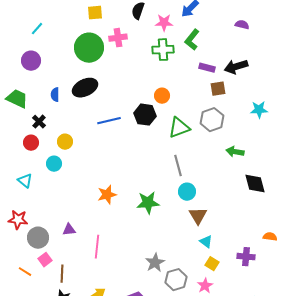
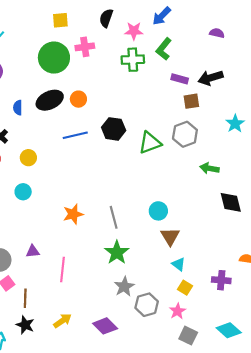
orange circle: (162, 96) -> (78, 99), moved
cyan star: (259, 110) -> (235, 124), turned -30
cyan circle: (54, 164) -> (23, 192), moved
gray line: (178, 166) -> (114, 217), moved
green star: (148, 203) -> (117, 252), moved, turned -30

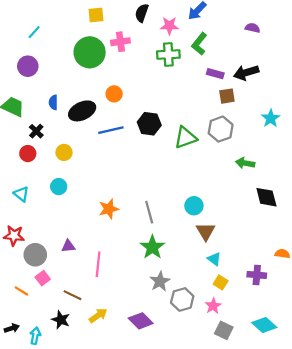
black ellipse: (50, 100) -> (82, 111), moved
brown line: (25, 298) -> (73, 295), moved, turned -66

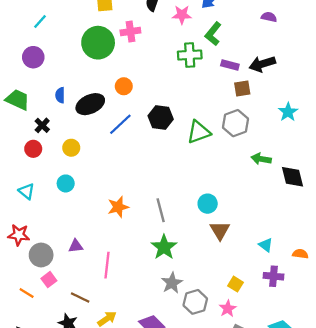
green cross: (168, 54) -> (190, 55), moved
blue line: (111, 130) -> (120, 124), turned -30
black diamond: (266, 197) -> (292, 177), moved
cyan triangle: (214, 259) -> (266, 245), moved

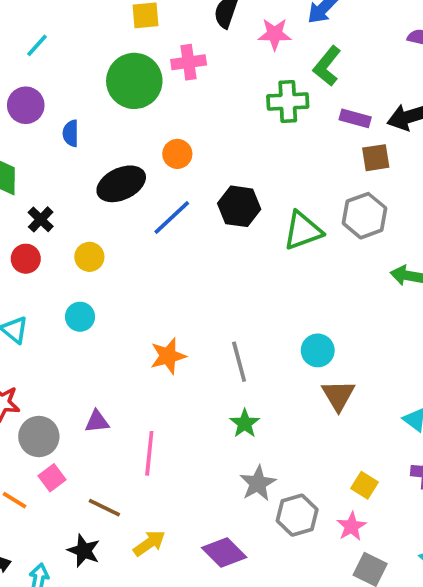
blue semicircle: (60, 95) -> (71, 133), moved
green star: (164, 247) -> (245, 423), size x0.7

